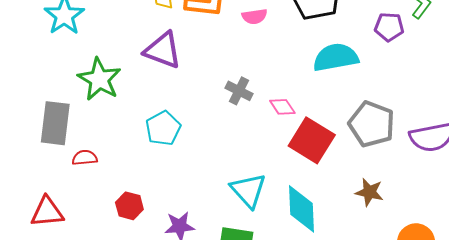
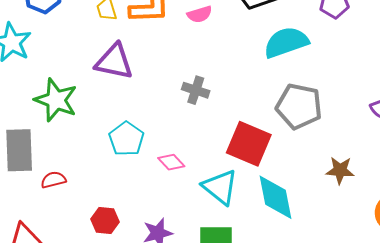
pink diamond: (282, 107) -> (171, 162), moved
gray pentagon: (372, 124) -> (299, 106), moved
red square: (312, 140) -> (249, 144), moved

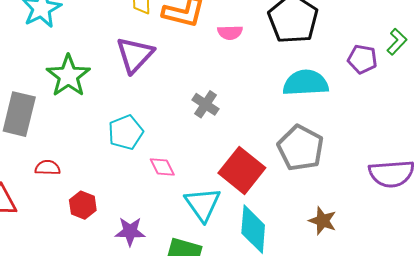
purple triangle: (114, 62) -> (135, 55), turned 45
red semicircle: (53, 180) -> (48, 168), moved

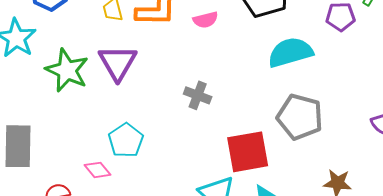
green star: (68, 76) -> (67, 70), moved
pink diamond: (162, 167) -> (97, 170), moved
red square: (242, 170) -> (248, 152), turned -36

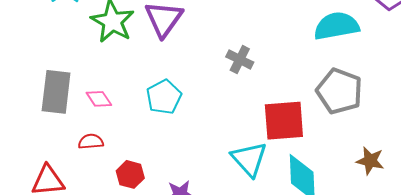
pink diamond: (97, 170) -> (99, 99), moved

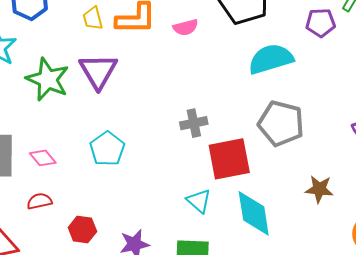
gray cross: (240, 59) -> (194, 123), moved, turned -32
cyan triangle: (249, 159) -> (199, 201), size x0.7

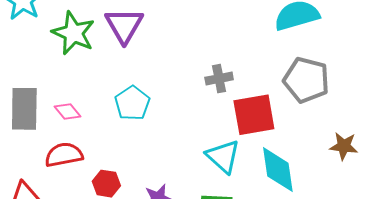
red semicircle: (39, 201) -> (64, 155), size x1.5
cyan triangle: (199, 201) -> (223, 156), size x1.4

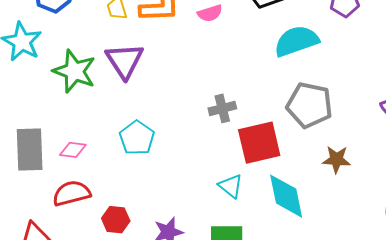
pink diamond: (68, 112) -> (73, 150), turned -40
brown star: (344, 146) -> (336, 159), moved
cyan triangle: (223, 156) -> (231, 186), size x0.7

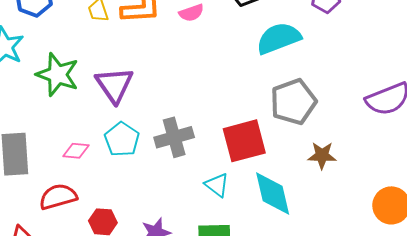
purple triangle: (125, 61) -> (114, 85), moved
gray pentagon: (309, 105) -> (293, 102), turned -30
gray cross: (222, 108) -> (174, 137), moved, size x1.4
pink diamond: (73, 150) -> (76, 151), moved

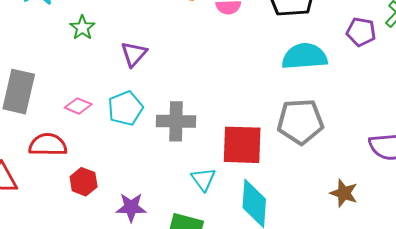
green star: (58, 75) -> (82, 28), size x0.6
purple triangle: (114, 85) -> (134, 54), size x0.7
brown star: (322, 155) -> (344, 193), moved

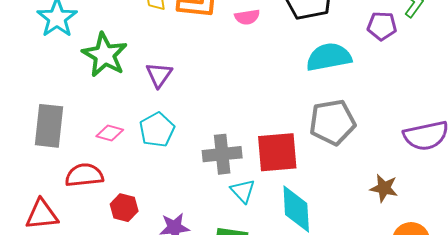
green star: (82, 28) -> (105, 55), size x1.8
gray cross: (176, 121) -> (222, 154), moved

